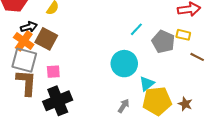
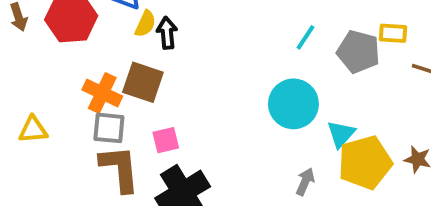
black arrow: (29, 27) -> (167, 33), moved, turned -70
gray square: (24, 60) -> (109, 128), size x0.7

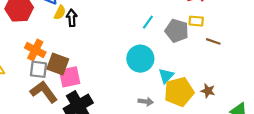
brown square: (143, 82) -> (58, 64), moved
pink square: (166, 140) -> (70, 77), size x1.5
brown L-shape: (120, 169) -> (44, 92), turned -32
gray arrow: (305, 182) -> (146, 101), turned 72

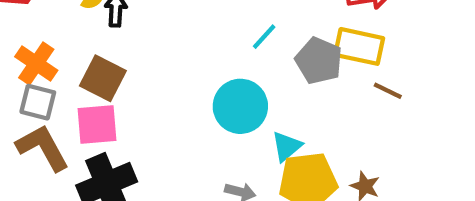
yellow rectangle: (196, 21) -> (359, 46), size x1.6
brown square: (58, 64) -> (103, 78), moved

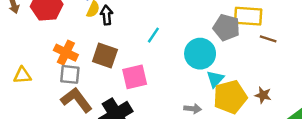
cyan line: (264, 37) -> (153, 35), moved
cyan circle: (240, 106) -> (200, 54), moved
pink square: (97, 125) -> (135, 77), moved

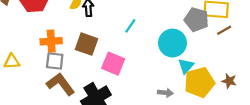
brown line: (268, 39) -> (224, 30), moved, turned -48
orange cross: (66, 53) -> (51, 41), turned -30
pink square: (135, 77) -> (113, 64), turned 35

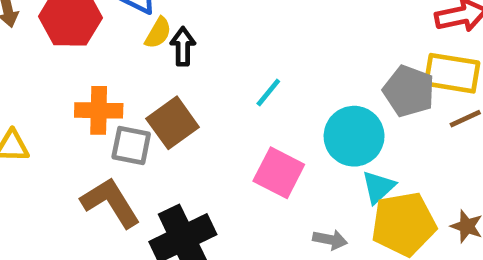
brown square: (86, 44) -> (173, 123), turned 30
gray square: (55, 61) -> (131, 146), moved
pink square: (113, 64) -> (279, 173), moved

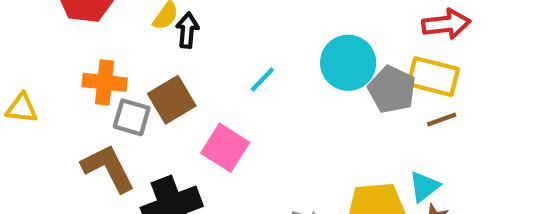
cyan circle: (354, 136) -> (348, 63), moved
pink square: (279, 173) -> (225, 148), moved
cyan triangle: (378, 187) -> (424, 187), moved

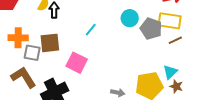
cyan circle: (348, 63) -> (130, 18), size x0.7
brown square: (172, 100) -> (50, 43), turned 30

